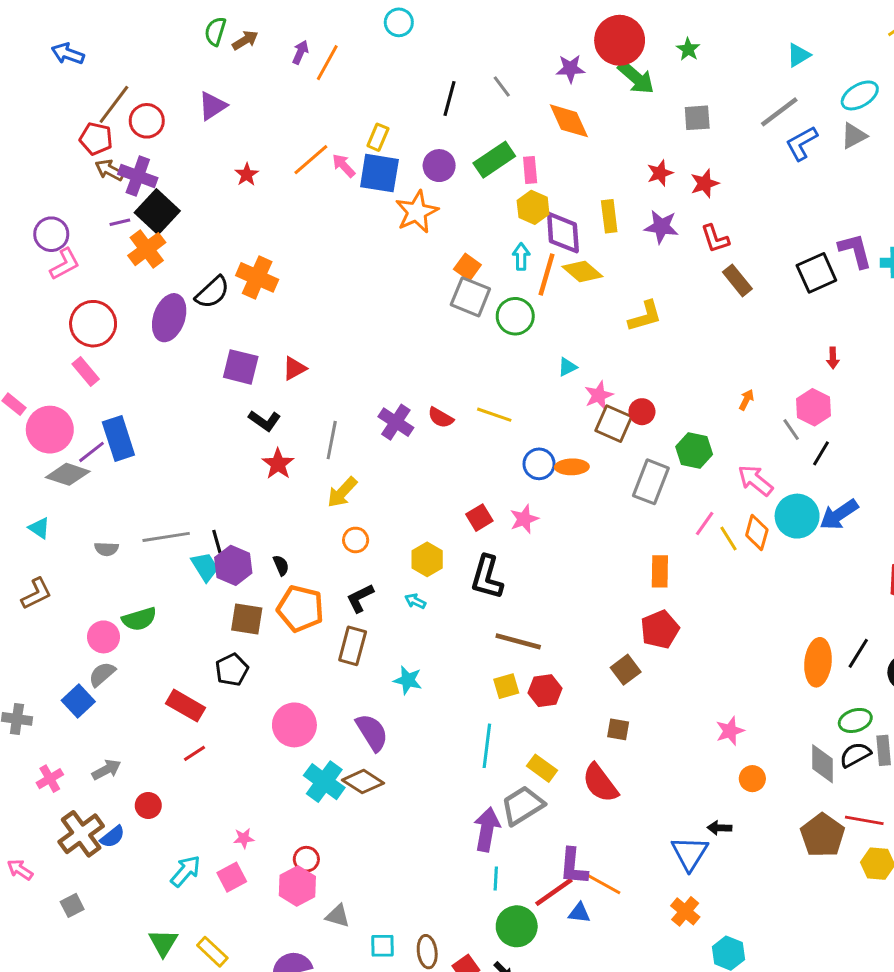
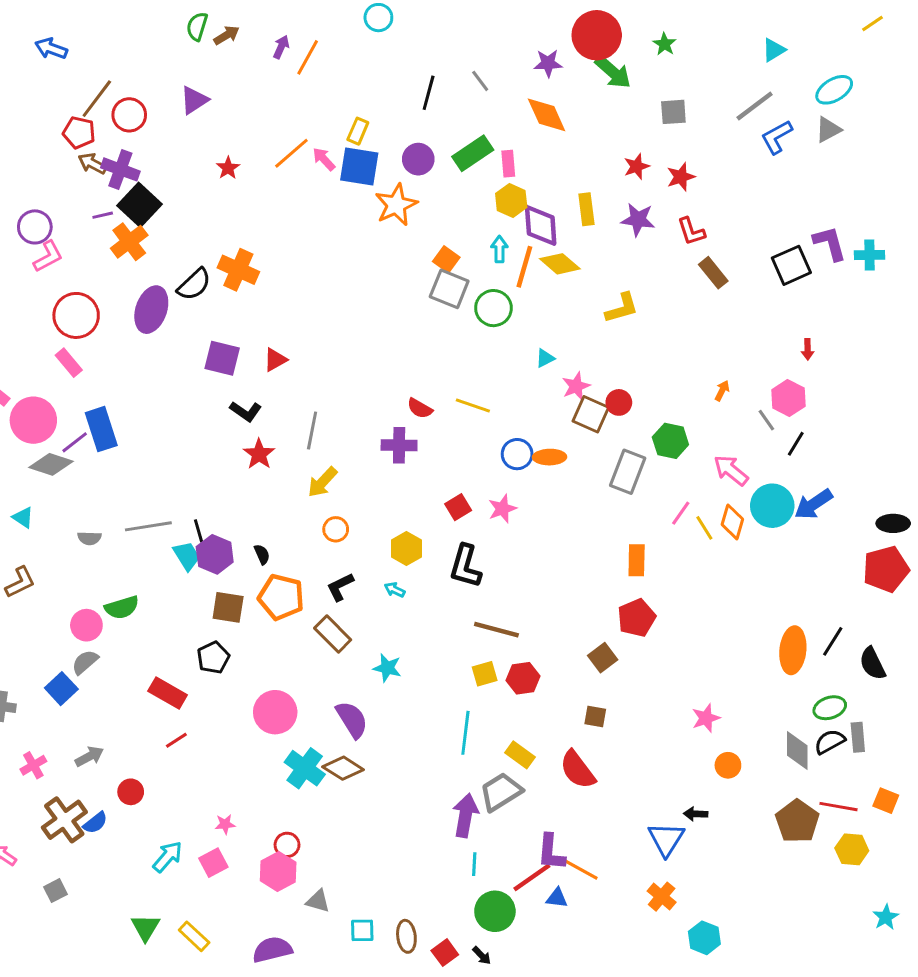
purple cross: (396, 422) -> (399, 445), moved, turned -32
brown rectangle: (353, 646) -> (333, 634), turned -60

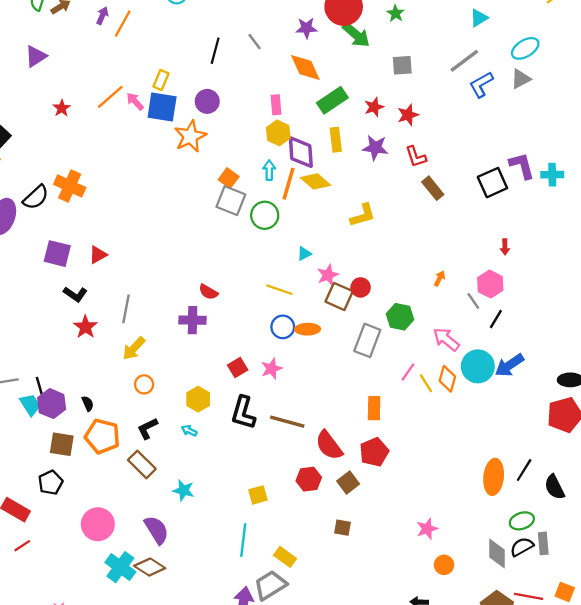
green rectangle: (473, 153) -> (332, 100), moved
yellow line: (473, 405) -> (279, 290), moved
brown line: (496, 630) -> (287, 422), moved
red hexagon: (523, 678) -> (309, 479), moved
red semicircle: (578, 770) -> (329, 445), moved

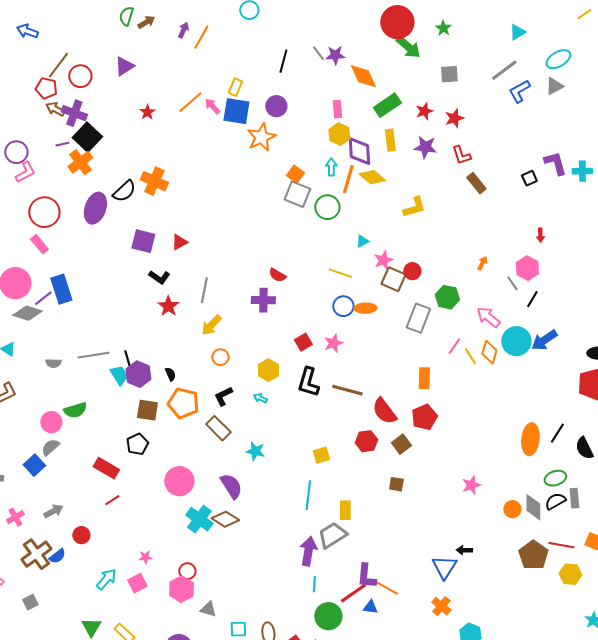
purple star: (306, 28) -> (335, 55), moved
black square: (492, 183) -> (529, 178), size x0.6
yellow rectangle: (285, 557) -> (345, 510), turned 54
orange circle: (444, 565) -> (512, 509), moved

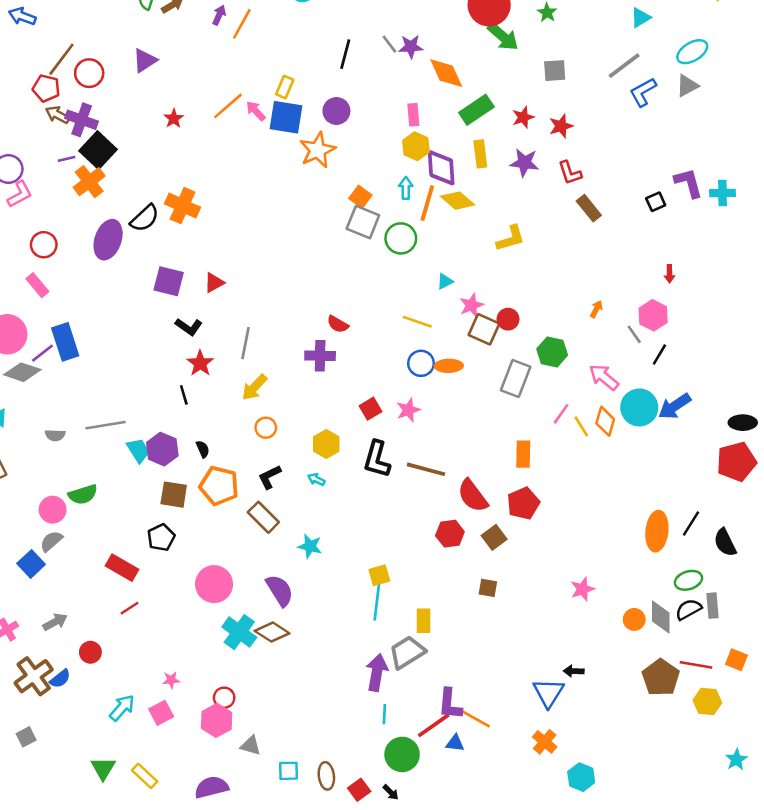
red circle: (44, 212) -> (44, 245), size x0.7
black line: (127, 358) -> (184, 395), moved
yellow square: (321, 455) -> (379, 575), moved

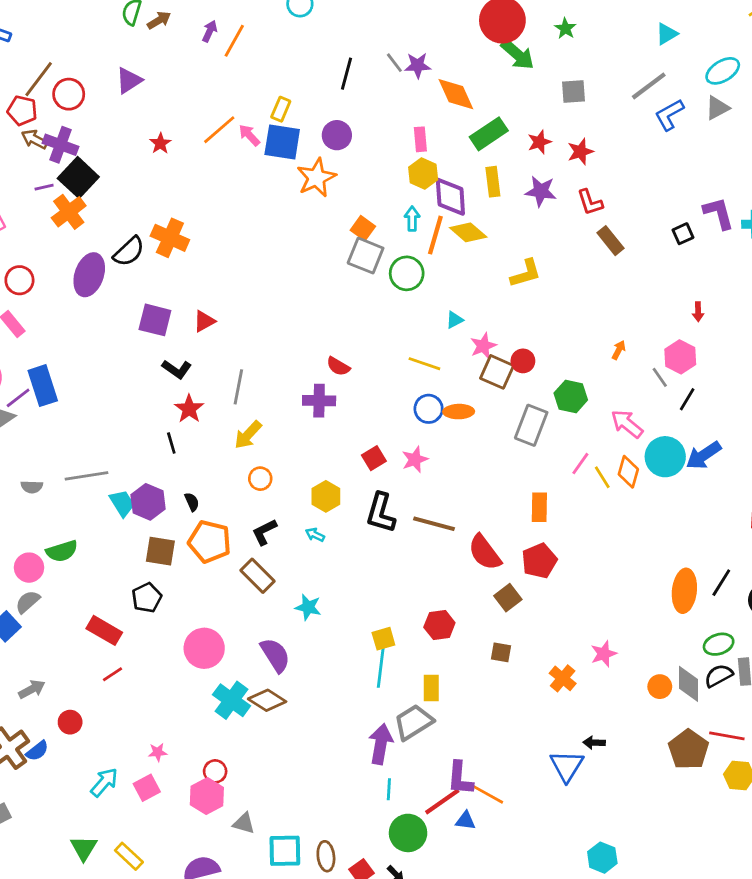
red hexagon: (450, 534) -> (439, 625), moved
orange cross: (545, 742) -> (563, 678), moved
cyan square: (288, 771) -> (285, 851), size x1.5

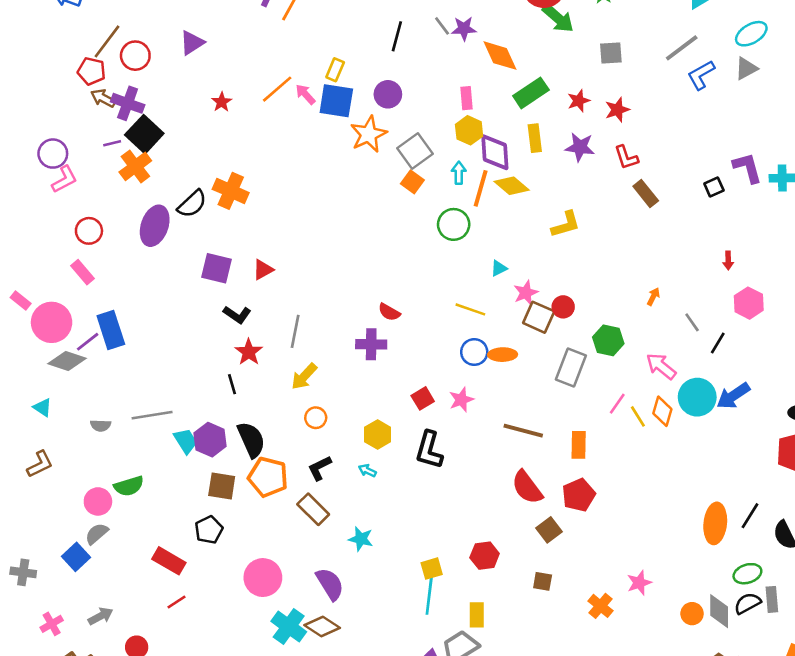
gray square: (366, 256) -> (415, 151), moved, turned 32
pink hexagon: (680, 357) -> (749, 303), moved
black semicircle: (192, 502) -> (251, 440), size x2.0
brown line: (434, 524) -> (523, 431), moved

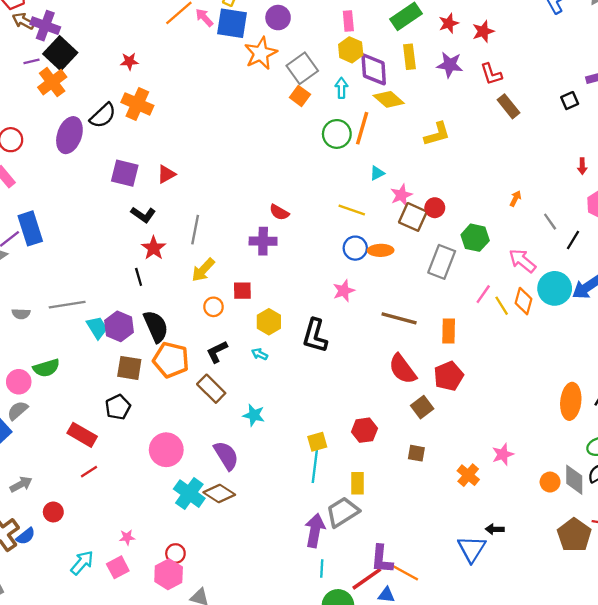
red star: (222, 102) -> (129, 61), moved, turned 30
orange line: (481, 188) -> (362, 128), moved
red square: (423, 398) -> (242, 291), moved, turned 30

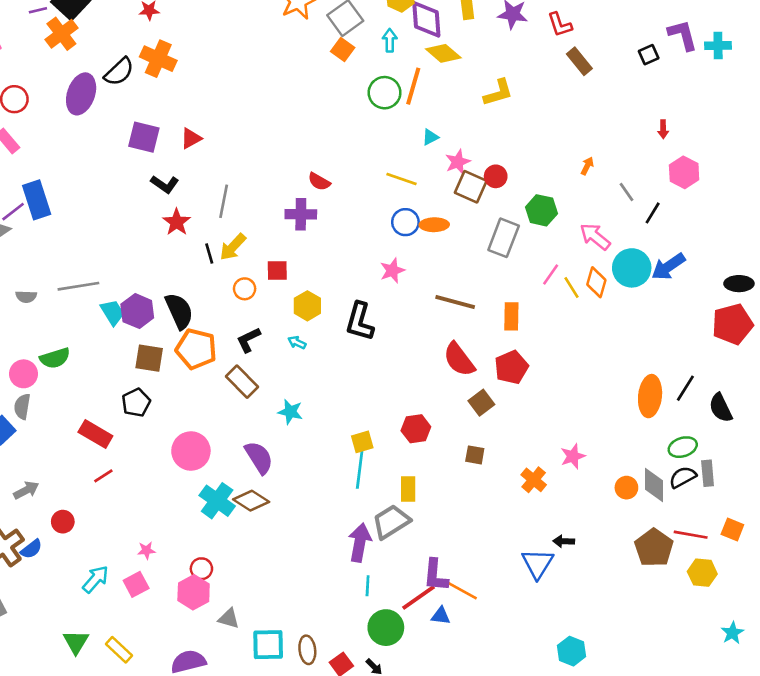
black line: (139, 277) -> (209, 254), moved
gray semicircle: (18, 411) -> (22, 407), turned -40

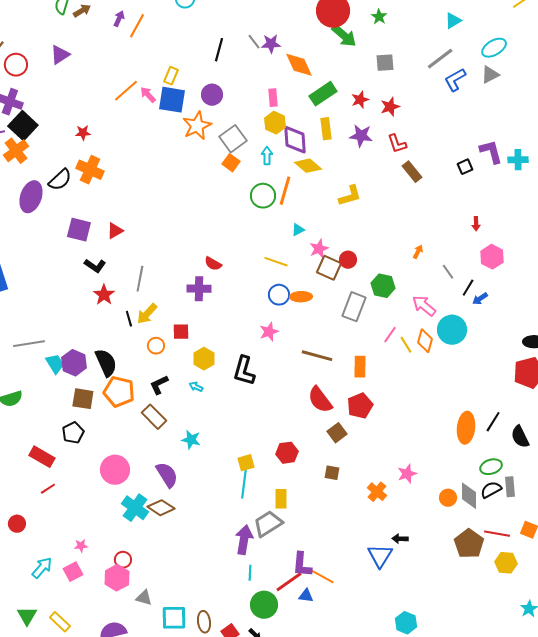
blue arrow: (668, 267) -> (480, 299), moved, size x0.6

